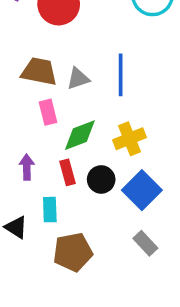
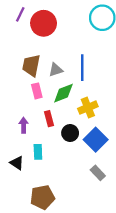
brown trapezoid: (39, 71) -> (31, 65), turned -90
green diamond: (80, 135) -> (63, 93), moved
red rectangle: (67, 172) -> (49, 119), moved
brown pentagon: (73, 252) -> (42, 197), moved

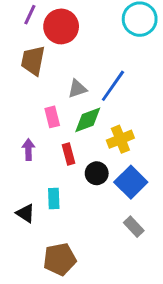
brown trapezoid: (31, 65) -> (33, 61), moved
blue line: (82, 68) -> (113, 86), turned 35
purple arrow: (24, 125) -> (28, 150), moved

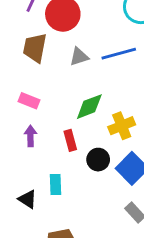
blue line: (113, 86) -> (119, 54), moved, turned 40
gray triangle: (77, 89) -> (79, 57), moved
pink rectangle: (52, 117) -> (29, 101), moved, turned -54

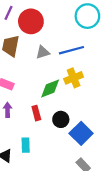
yellow cross: (122, 126) -> (74, 78), moved
black circle: (98, 160) -> (61, 119), moved

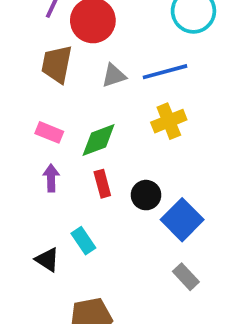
green diamond: (50, 89) -> (99, 140), moved
cyan rectangle: (26, 145) -> (83, 241), turned -32

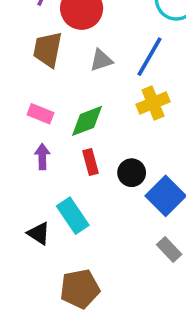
blue line: (165, 72) -> (149, 57), turned -45
cyan rectangle: (83, 241) -> (73, 216), size x1.4

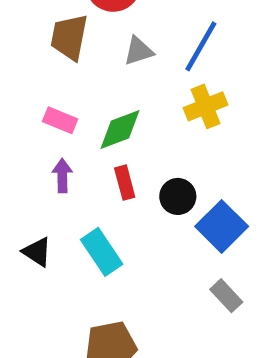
black triangle: (39, 233) -> (37, 252), moved

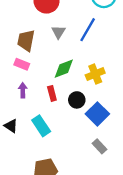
brown trapezoid: (69, 37) -> (26, 41), moved
gray triangle: (139, 51) -> (58, 32), turned -40
yellow cross: (206, 106) -> (95, 74), moved
green diamond: (120, 129) -> (64, 69), moved

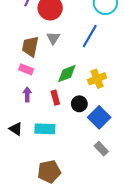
gray triangle: (58, 32) -> (53, 38), moved
cyan rectangle: (41, 126) -> (45, 129), turned -54

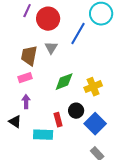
blue line: (90, 36) -> (78, 34), moved
pink rectangle: (26, 69) -> (25, 78), turned -40
red rectangle: (55, 98) -> (58, 120), moved
black triangle: (16, 129) -> (15, 122), moved

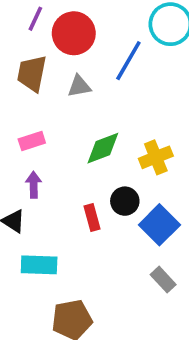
gray triangle: (51, 48) -> (79, 86), turned 48
brown trapezoid: (29, 56) -> (32, 73), moved
cyan rectangle: (43, 135) -> (39, 265), moved

